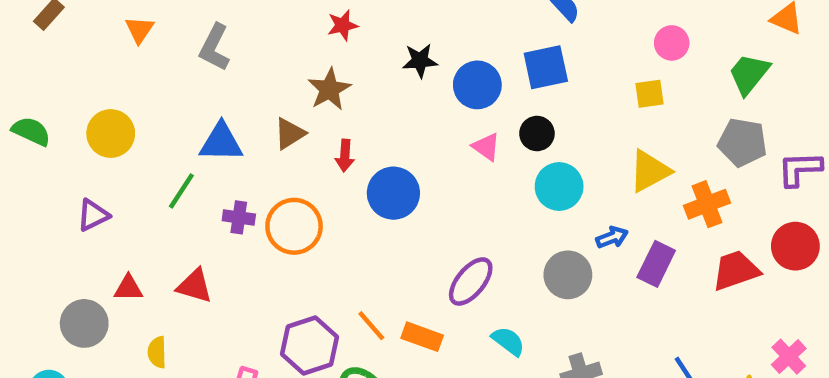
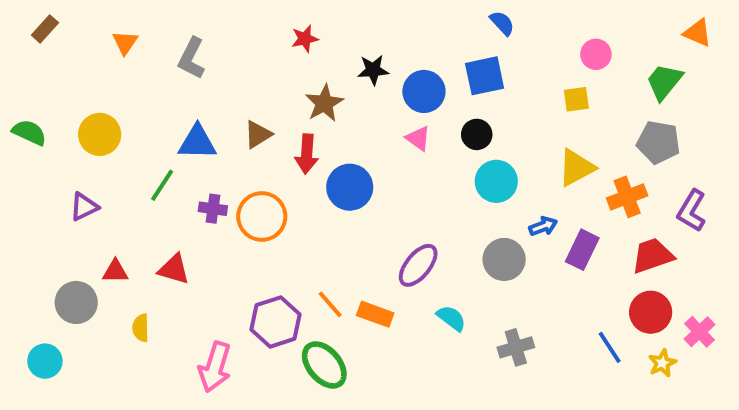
brown star: (329, 89) -> (324, 103), moved
pink triangle: (486, 147) -> (418, 138), moved
red arrow: (345, 156) -> (307, 154), size x1.4
purple L-shape: (800, 169) -> (692, 211), moved, turned -57
red circle: (795, 246) -> (651, 312), moved

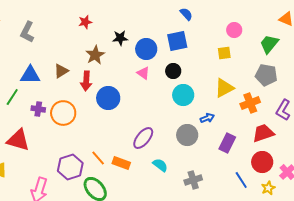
purple rectangle: (582, 250) -> (227, 143), moved
red triangle: (174, 269) -> (18, 140), size x1.4

